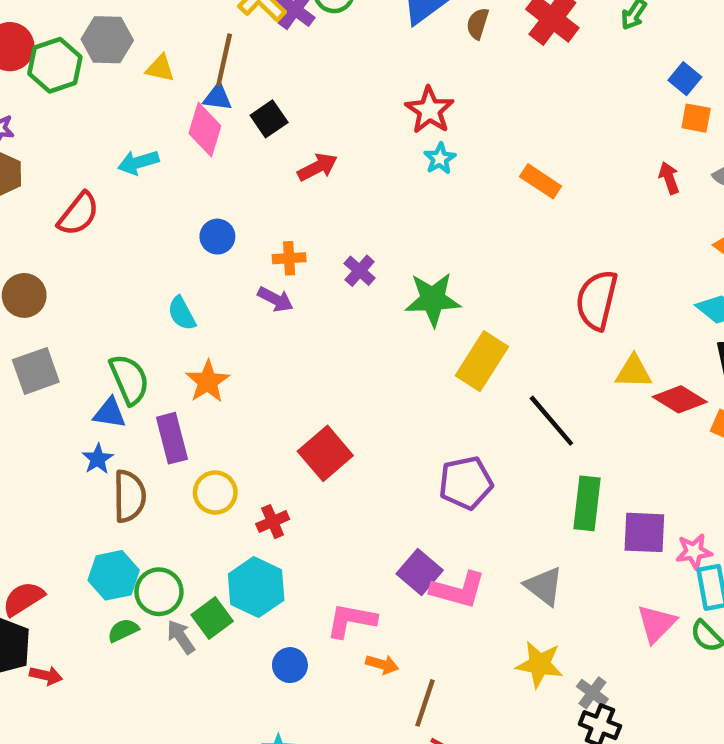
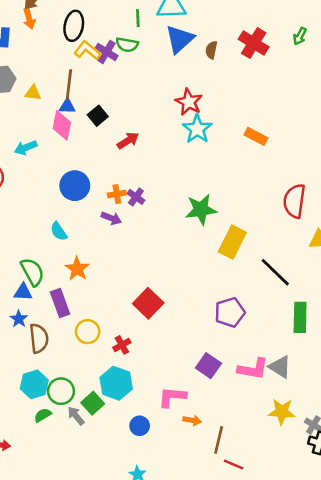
cyan star: (440, 159) -> (197, 129), size x1.6
blue circle: (217, 237) -> (75, 186), size x1.5
purple cross: (360, 271) -> (136, 197), moved
pink L-shape: (458, 590) -> (253, 369), moved

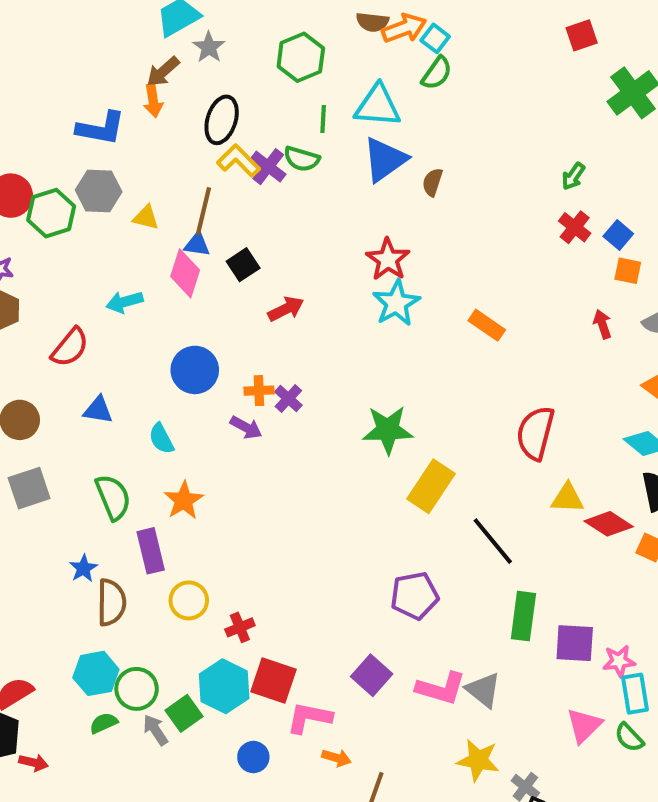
red cross: (254, 43) -> (575, 227), moved, size x0.7
blue triangle: (23, 292) -> (98, 410), moved
red square: (148, 303) -> (274, 681), moved, turned -32

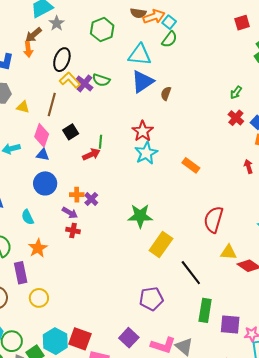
green line: (323, 119) -> (100, 142), moved
blue triangle: (197, 244) -> (43, 155), moved
red cross: (240, 627) -> (73, 230), moved, turned 32

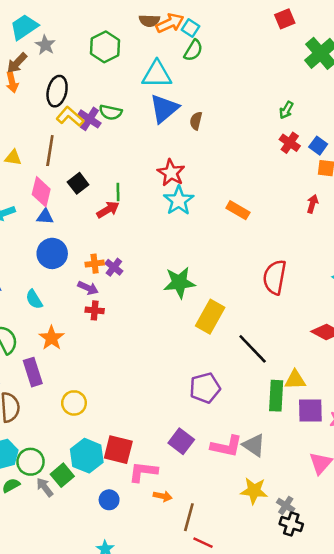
red arrow: (248, 166) -> (312, 204), turned 40
yellow triangle: (229, 252) -> (295, 380), moved
yellow circle: (39, 298) -> (74, 403), moved

